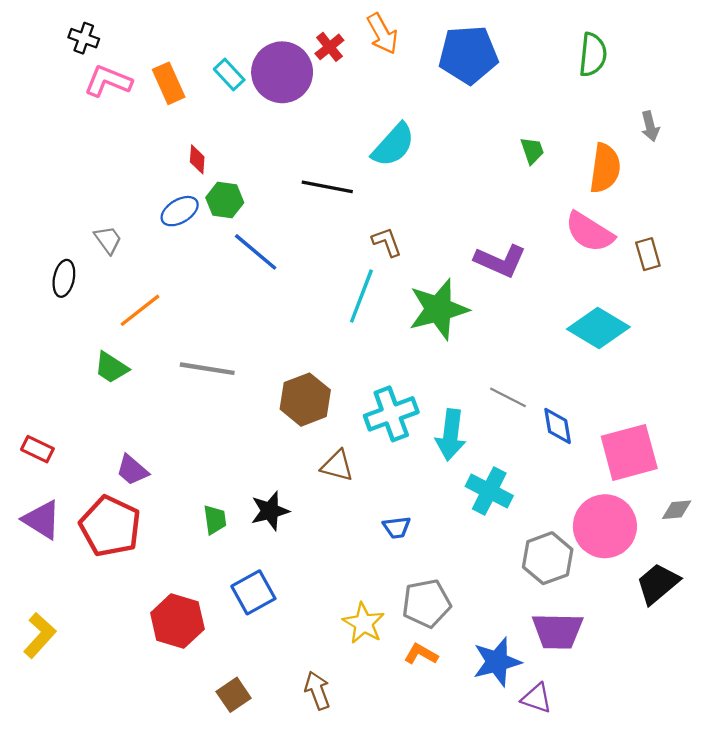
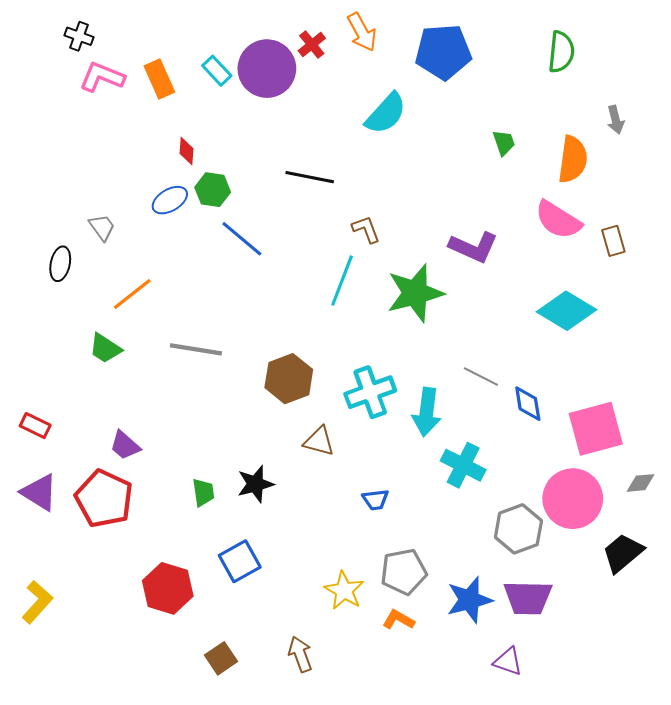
cyan semicircle: (393, 145) -> (386, 113), moved
blue star: (497, 662) -> (469, 600), moved

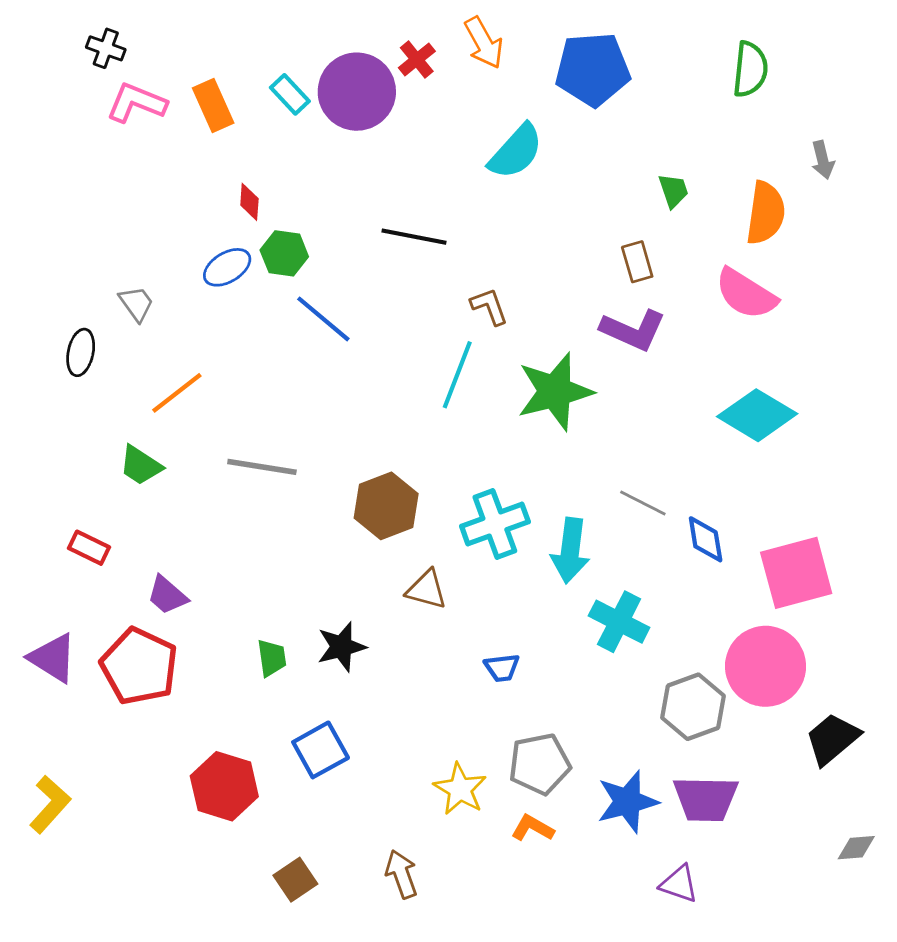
brown rectangle: (613, 241) -> (637, 262), moved
red rectangle: (35, 426) -> (89, 548), moved
gray diamond: (641, 483) -> (856, 848), moved

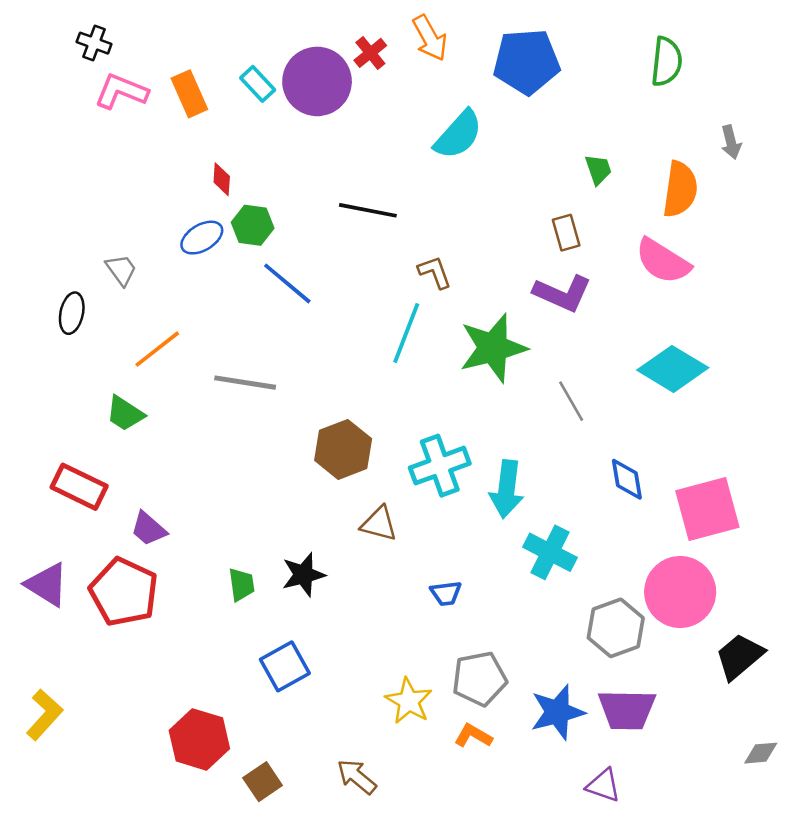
gray line: (262, 467) -> (245, 383), moved
gray line: (643, 503) -> (571, 401), moved, turned 33
red rectangle: (89, 548) -> (79, 487), size x1.5
red hexagon: (224, 786) -> (199, 739), moved
brown arrow: (401, 874) -> (357, 777), turned -30

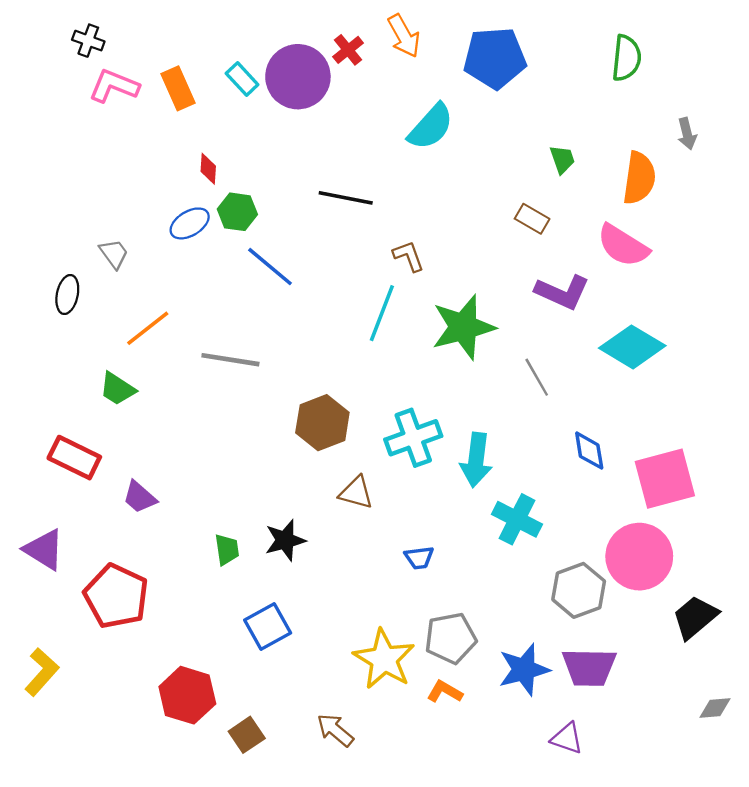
brown rectangle: (566, 233) -> (532, 219), turned -44
purple L-shape: (562, 293) -> (562, 292), moved
red pentagon: (124, 592) -> (116, 596), moved
yellow star: (409, 701) -> (384, 659), size x1.4

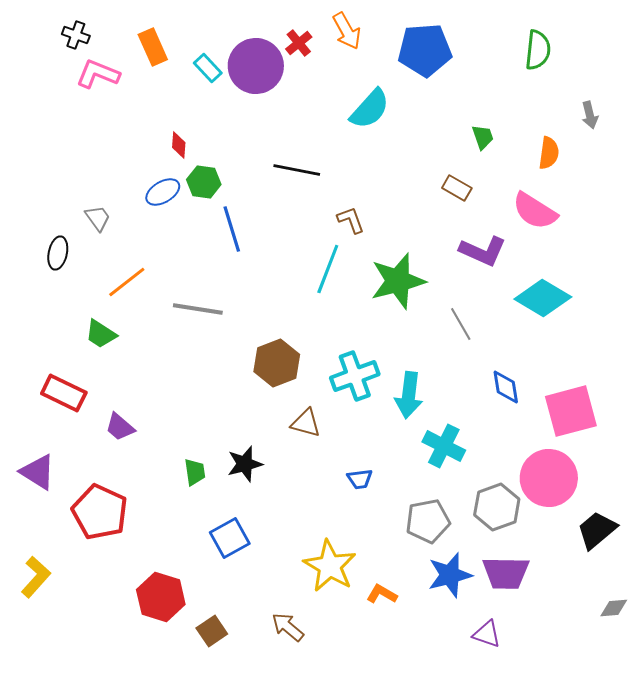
orange rectangle: (178, 88) -> (153, 47), moved
orange semicircle: (639, 178) -> (549, 153), size x0.7
blue line: (270, 267) -> (232, 229), turned 33
gray pentagon: (451, 638) -> (428, 521), moved

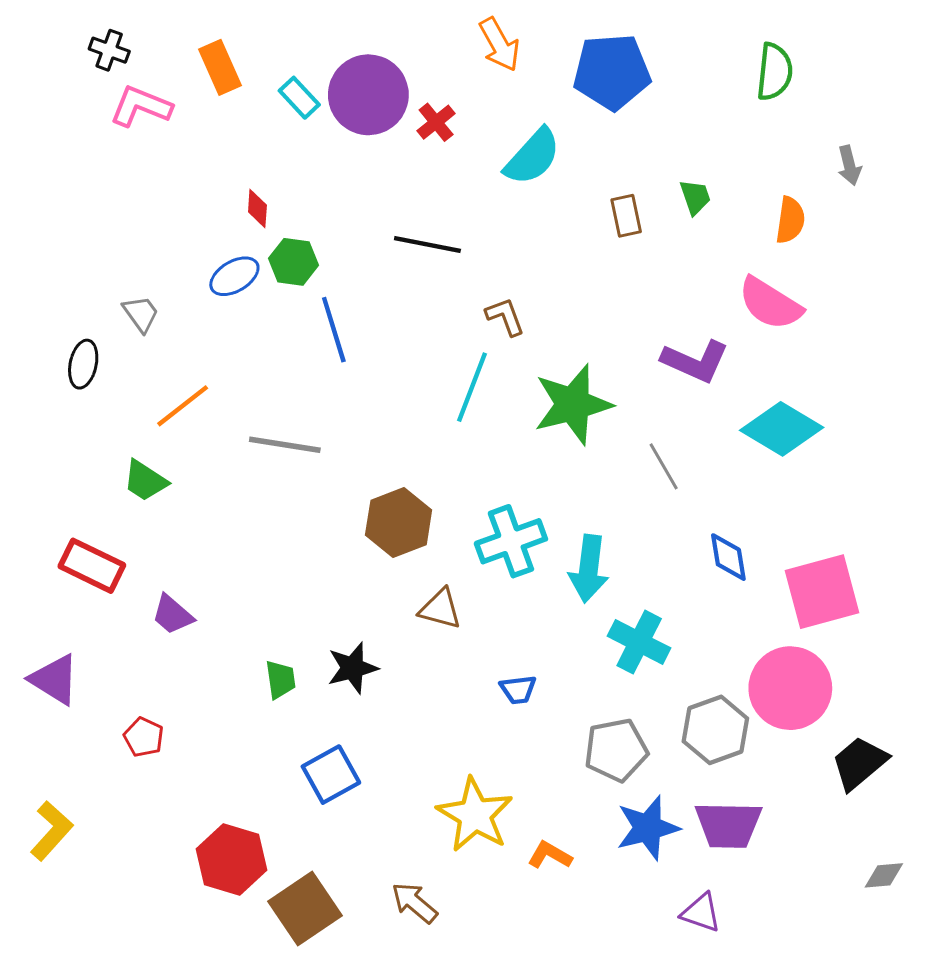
red cross: (299, 43) -> (436, 122), moved
brown rectangle: (457, 188) -> (626, 216), moved, turned 48
red pentagon: (100, 512) -> (144, 737), size x0.5
brown square: (212, 631) -> (305, 908), size x1.6

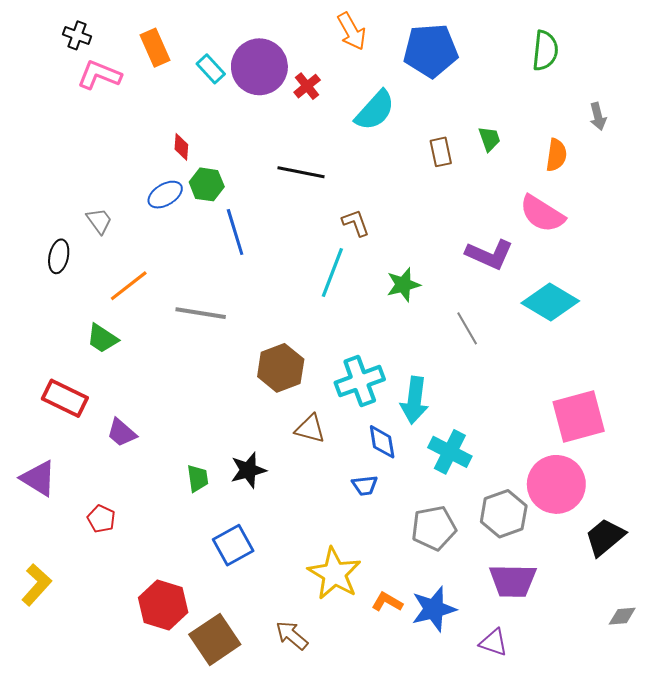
green star: (573, 404) -> (403, 285), size x0.6
blue diamond: (728, 557) -> (382, 442), moved
blue star: (648, 828) -> (434, 609), moved

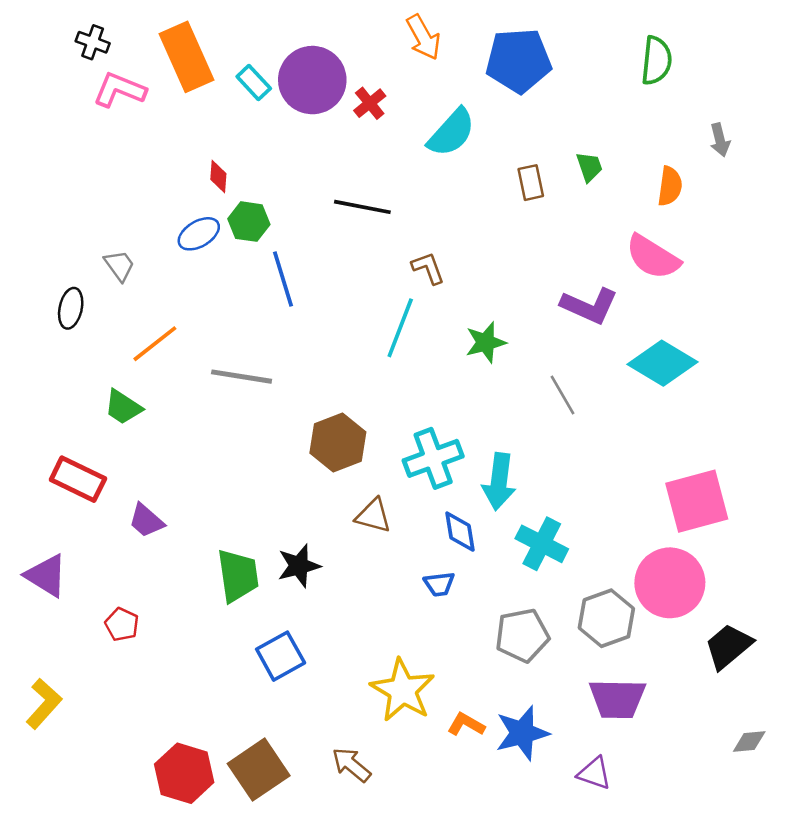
orange rectangle: (155, 48) -> (187, 57), size x1.5
green trapezoid: (198, 478) -> (238, 576), size x1.6
red hexagon: (163, 605) -> (184, 773), moved

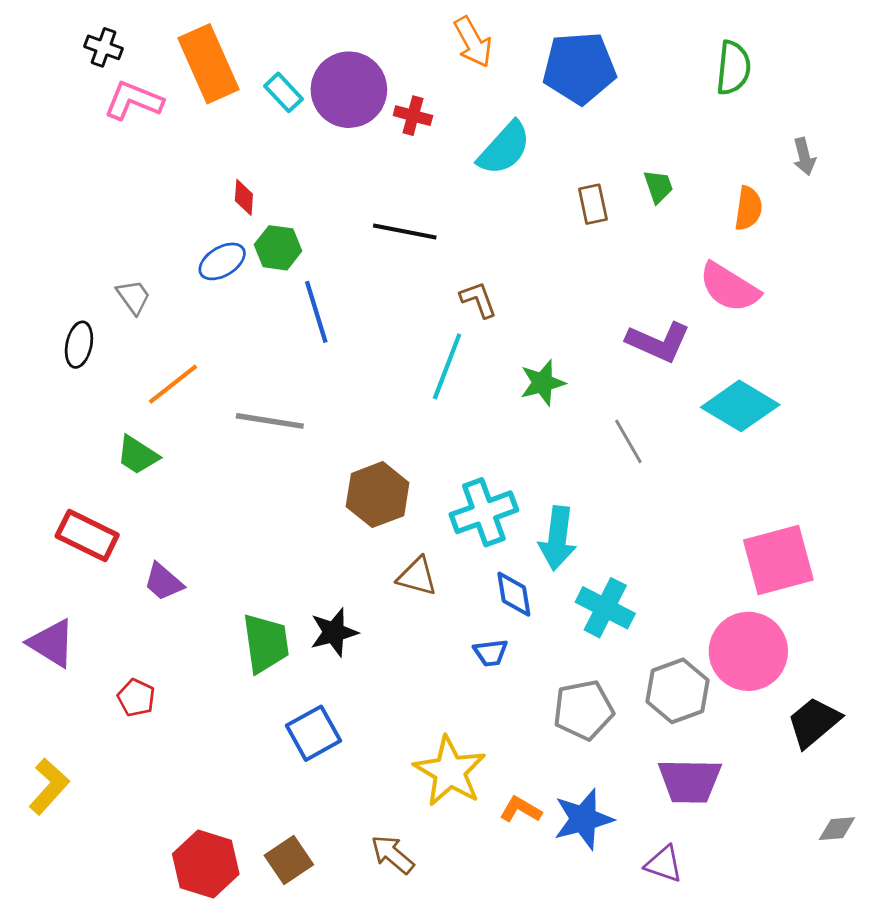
red cross: (370, 103) -> (413, 116), turned -36
brown square: (259, 770) -> (289, 860), size x0.7

